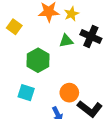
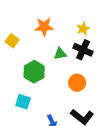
yellow star: (71, 14) -> (83, 29), moved
orange circle: (69, 93) -> (77, 83), moved

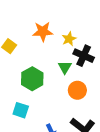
yellow star: (83, 29) -> (69, 39), moved
green triangle: (60, 54) -> (65, 67), moved, turned -48

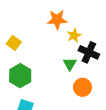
orange star: (43, 31) -> (57, 20), moved
green hexagon: (32, 79) -> (20, 76), moved

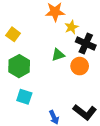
green triangle: (70, 64) -> (58, 55), moved, turned 40
orange circle: (83, 87) -> (80, 66), moved

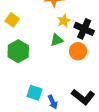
yellow star: (71, 27) -> (64, 21), moved
cyan square: (24, 97) -> (34, 93), moved

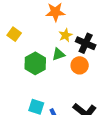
green hexagon: (18, 51) -> (35, 63), moved

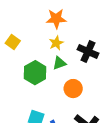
yellow star: (65, 35) -> (56, 43), moved
orange circle: (80, 65) -> (73, 89), moved

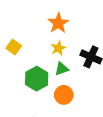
orange star: (56, 19) -> (58, 23), turned -30
orange circle: (73, 89) -> (64, 95), moved

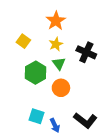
yellow square: (14, 47) -> (23, 41), moved
green triangle: (62, 69) -> (59, 63), turned -48

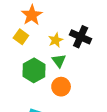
orange star: (56, 21) -> (32, 15), moved
black cross: (86, 52) -> (81, 37), moved

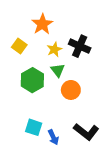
orange star: (32, 15) -> (42, 24), moved
orange circle: (61, 87) -> (71, 90), moved

